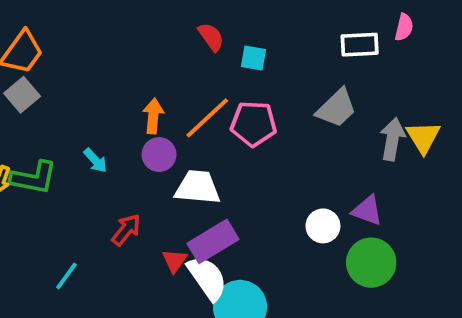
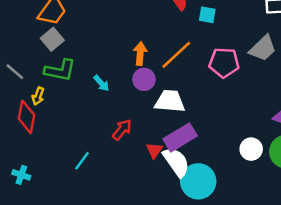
pink pentagon: (254, 124) -> (224, 63), moved
green L-shape: (34, 178) -> (60, 70), moved
white circle: (323, 226) -> (251, 149), moved

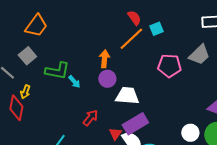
cyan square: (207, 15) -> (156, 29), turned -32
gray square: (52, 39) -> (27, 56), moved
orange line: (176, 55) -> (131, 39), moved
green L-shape: (60, 70) -> (57, 71), moved

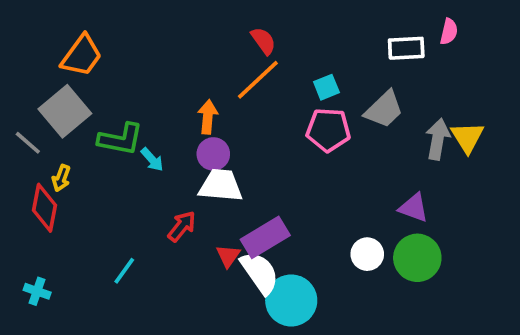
cyan square: (156, 29) -> (326, 87), moved
gray square: (27, 56) -> (65, 111), size x1.5
white trapezoid: (127, 96) -> (221, 185), moved

